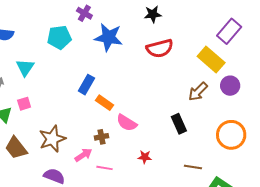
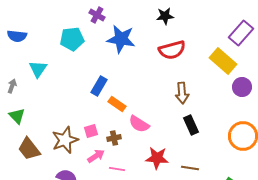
brown arrow: (198, 92) -> (182, 93), moved, turned -50
pink square: (24, 104) -> (91, 131), moved
red star: (145, 157) -> (157, 158), size x1.6
brown line: (193, 167) -> (190, 168), moved

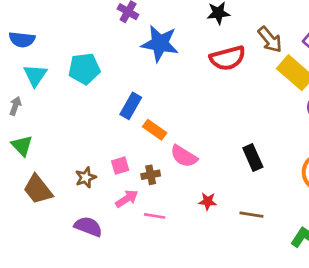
cyan pentagon: (72, 39) -> (84, 69), moved
cyan triangle: (38, 69) -> (35, 75), moved
brown arrow: (182, 93) -> (270, 40), moved, turned -35
brown star: (65, 140) -> (86, 177), size x0.6
red star: (157, 158) -> (208, 201), size x0.6

